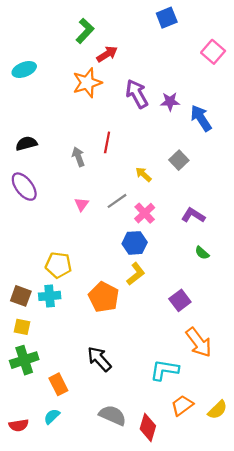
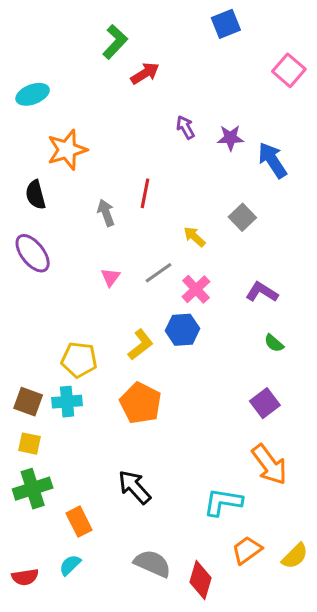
orange star: (87, 83) -> (67, 150), moved
purple arrow: (137, 94) -> (185, 127), size x0.6
black semicircle: (26, 144) -> (36, 195), turned -90
yellow L-shape: (136, 274) -> (140, 345), moved
purple square: (180, 300) -> (265, 403), moved

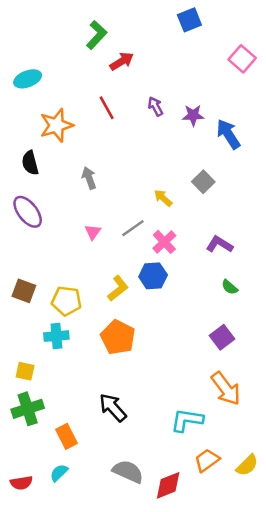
red line: (145, 193) -> (107, 108), moved, turned -40
brown square: (28, 402) -> (24, 291), moved
red diamond: (200, 580) -> (168, 485), turned 52

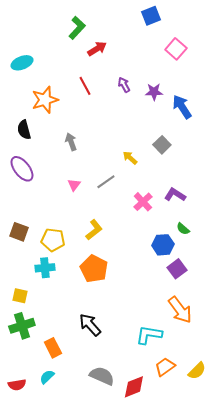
pink square: (242, 59) -> (176, 49), moved
pink cross: (164, 242) -> (143, 202), moved
blue hexagon: (153, 276) -> (163, 245), moved

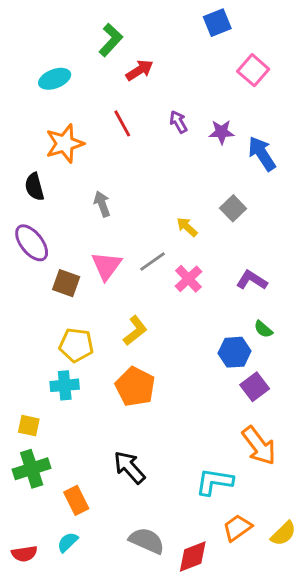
cyan ellipse: (22, 63) -> (55, 79), moved
pink triangle: (74, 185) -> (106, 266), size x1.6
pink cross: (143, 202) -> (188, 279), moved
brown square: (19, 232) -> (66, 283), moved

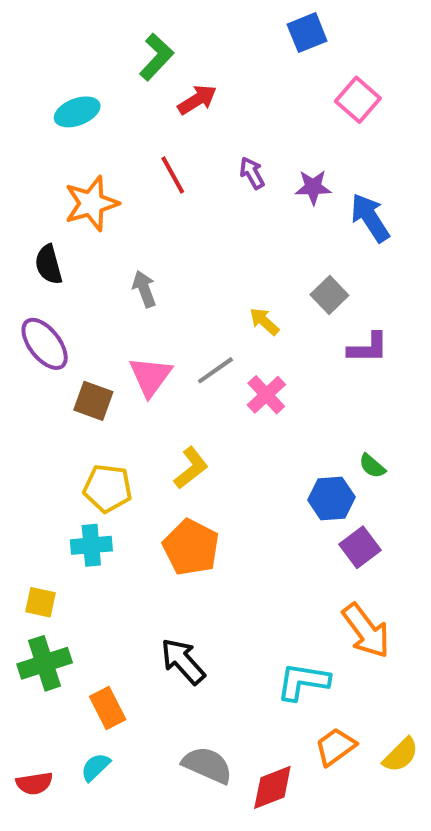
purple L-shape: (252, 280) -> (368, 348), moved, turned 148

